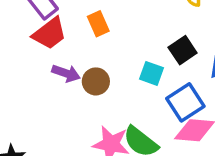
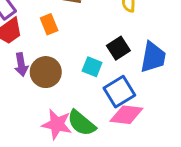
purple arrow: (66, 73) -> (21, 65), turned 60
brown circle: (96, 81) -> (46, 72), size x1.4

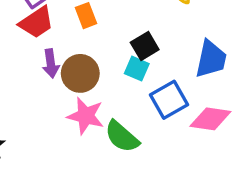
black square: (118, 48) -> (145, 46), moved
pink diamond: (126, 115) -> (210, 119), moved
pink star: (57, 124) -> (86, 116), moved

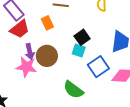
pink star: (86, 116) -> (26, 67), moved

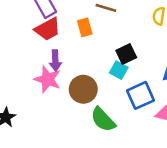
brown circle: (47, 56) -> (83, 89), moved

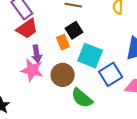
orange rectangle: (85, 27) -> (63, 42), moved
black square: (126, 54) -> (74, 30), moved
cyan square: (119, 70) -> (90, 56), size x1.6

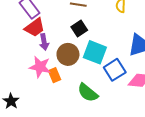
orange rectangle: (63, 42) -> (55, 75), moved
purple arrow: (37, 54) -> (44, 42), moved
brown circle: (63, 75) -> (68, 54), moved

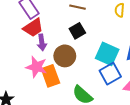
cyan square: (95, 52) -> (107, 54), moved
orange rectangle: (55, 75) -> (50, 76), size x1.5

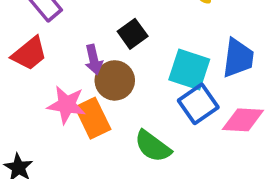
red trapezoid: (33, 28) -> (29, 54), moved
purple arrow: (42, 42) -> (94, 60), moved

